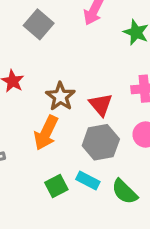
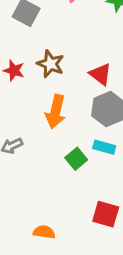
brown star: (60, 96) -> (50, 64), moved

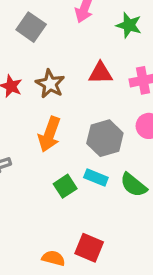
red triangle: (100, 74) -> (100, 73), moved, turned -45
orange semicircle: (44, 232) -> (53, 258), moved

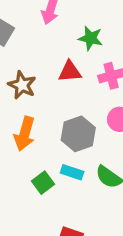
green star: (129, 25) -> (91, 38), moved

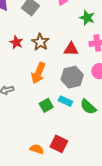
red triangle: (70, 72) -> (71, 49), moved

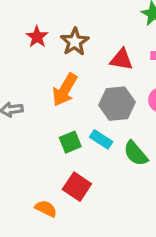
red square: (59, 144) -> (77, 187), moved

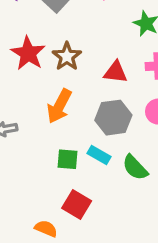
red star: (37, 37) -> (28, 53), size x1.5
green square: (70, 142) -> (67, 159), turned 30

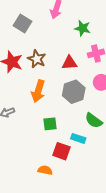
cyan rectangle: (99, 155) -> (78, 138), moved

